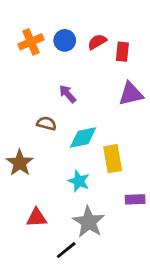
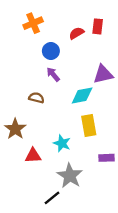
blue circle: (65, 40) -> (51, 51), moved
orange cross: (31, 42) -> (33, 23), moved
red rectangle: (122, 52) -> (98, 26), moved
cyan diamond: (83, 137) -> (82, 96), moved
red triangle: (37, 218) -> (33, 156), moved

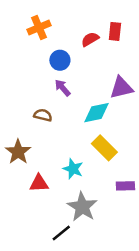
yellow rectangle: (89, 126) -> (104, 148), turned -35

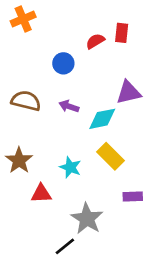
orange cross: (39, 27) -> (23, 19), moved
purple arrow: (63, 88) -> (69, 106), moved, turned -30
brown semicircle: (43, 115) -> (26, 101), moved, size x1.5
cyan star: (73, 169) -> (70, 167), moved

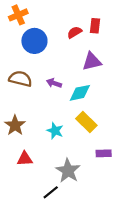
blue circle: (63, 63) -> (34, 41), moved, size x1.5
purple triangle: (129, 92) -> (92, 61), moved
red triangle: (41, 194) -> (25, 159), moved

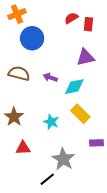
red semicircle: (74, 32) -> (71, 18), moved

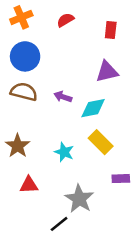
red semicircle: (71, 18) -> (65, 20), moved
blue circle: (32, 38) -> (25, 56), moved

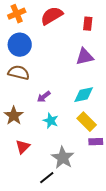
red semicircle: (65, 20) -> (52, 16), size x1.6
purple arrow: (63, 97) -> (44, 97), moved, turned -56
cyan diamond: (93, 108) -> (84, 95), moved
yellow rectangle: (101, 142) -> (87, 122), moved
red triangle: (29, 185) -> (23, 147), turned -42

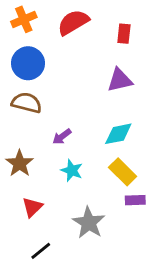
black line: (47, 178) -> (41, 251), moved

